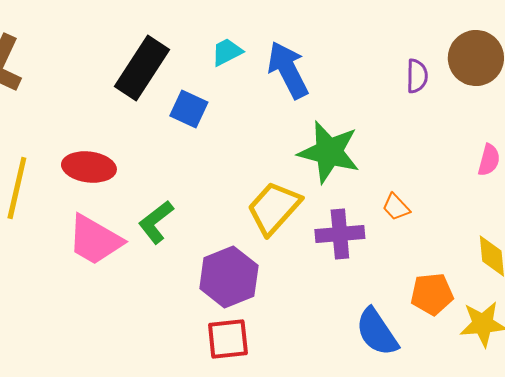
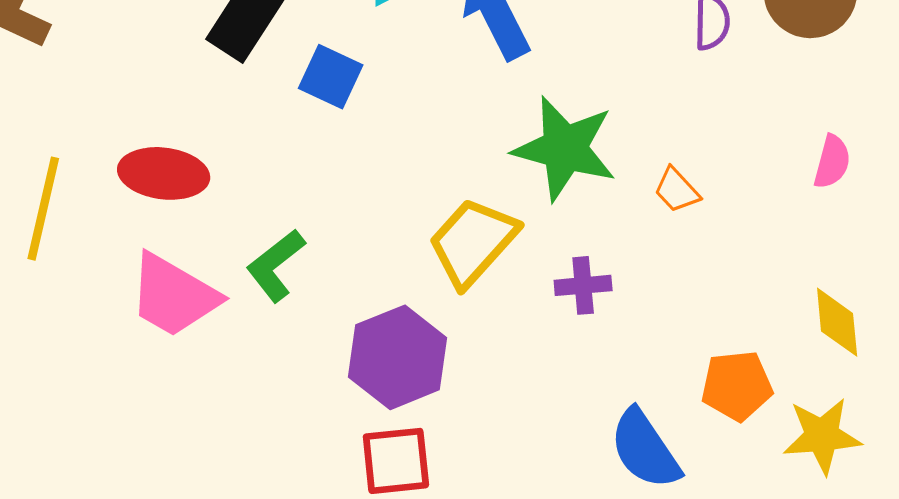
orange trapezoid: (396, 207) -> (677, 190), moved
purple cross: (340, 234) -> (583, 285), size x0.7

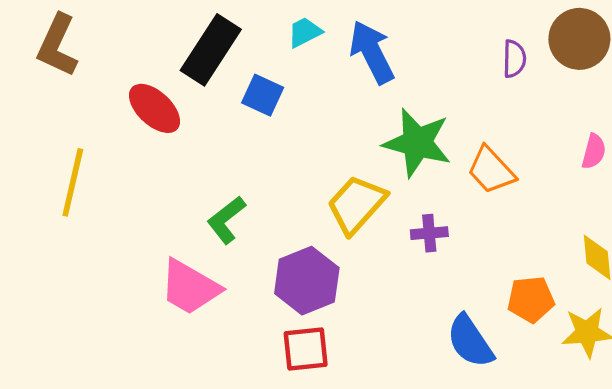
red ellipse: (164, 173) -> (155, 108), moved, turned 36
orange trapezoid: (677, 190) -> (491, 170), size x1.6
pink trapezoid: (174, 295) -> (190, 287), moved

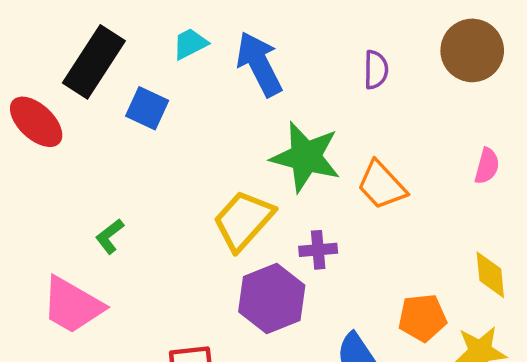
purple semicircle: (514, 59) -> (376, 70), moved
green L-shape: (226, 220) -> (110, 236), size x0.7
purple hexagon: (307, 281) -> (272, 299), moved

